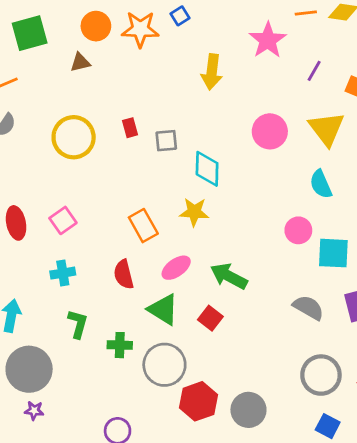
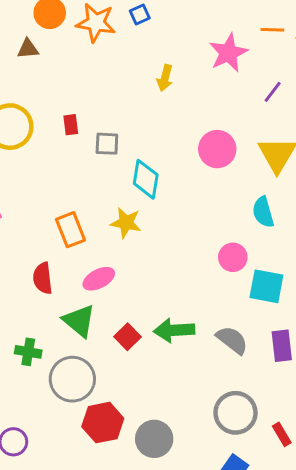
yellow arrow: (212, 72) -> (165, 78), size x0.7
green arrow: (229, 276) -> (174, 330), moved, turned -39

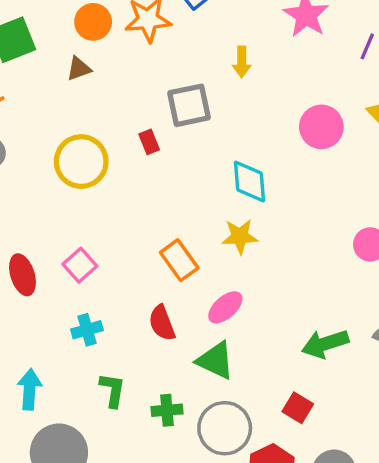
gray square: (107, 144) -> (189, 105), moved, size x1.5
red square: (128, 337) -> (298, 408), moved

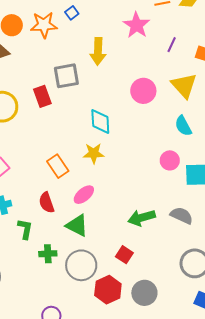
yellow arrow: (242, 62) -> (98, 51), size x1.5
red rectangle: (149, 142) -> (42, 96), size x1.5
green L-shape: (112, 390) -> (25, 229), moved

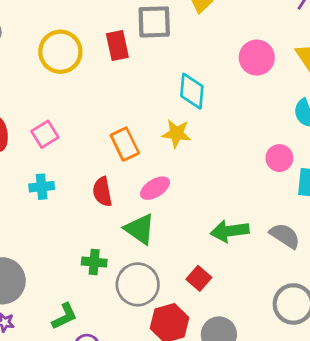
green L-shape: (25, 229) -> (64, 316), moved, turned 45

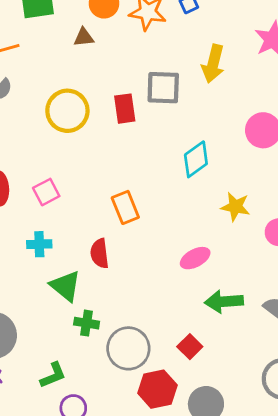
cyan diamond: (192, 91) -> (196, 159), turned 45
yellow star: (176, 134) -> (235, 207), moved
pink ellipse: (155, 188) -> (195, 258), moved
green triangle: (140, 229) -> (65, 286), moved

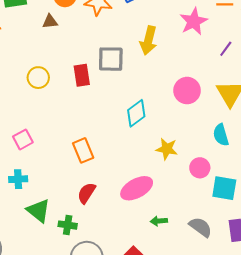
yellow circle: (67, 111) -> (38, 78), size x0.7
red semicircle: (100, 253) -> (87, 193), moved, turned 40
pink ellipse: (195, 258) -> (137, 188), size x1.4
green arrow: (224, 302) -> (159, 221), size x0.6
green cross: (87, 323) -> (68, 225), moved

